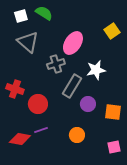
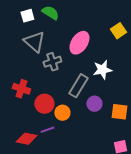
gray cross: (56, 64) -> (52, 62), moved
orange circle: (77, 135) -> (62, 113), moved

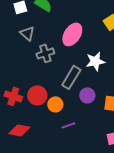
gray triangle: (34, 42) -> (27, 33), size x0.7
red cross: (21, 89) -> (13, 96), moved
purple line: (47, 130) -> (68, 125), moved

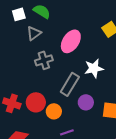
gray triangle: (27, 33) -> (34, 33), moved, turned 42

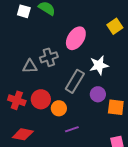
white square: (19, 14) -> (24, 11), turned 32
gray triangle: (34, 33) -> (30, 66), moved, turned 35
purple circle: (86, 102) -> (98, 94), moved

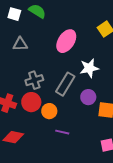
gray cross: (49, 57) -> (34, 80), moved
gray triangle: (30, 66) -> (20, 44), moved
purple line: (72, 129) -> (62, 132), turned 32

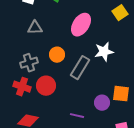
gray cross: (34, 80) -> (29, 63), moved
purple circle: (88, 97) -> (102, 103), moved
orange circle: (49, 111) -> (57, 55), moved

